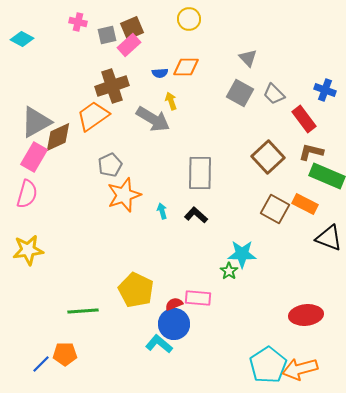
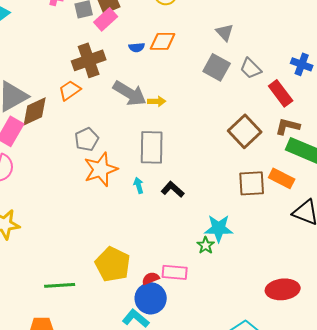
yellow arrow: (171, 101) -> (157, 101), moved, turned 108
orange trapezoid: (93, 116) -> (70, 90), size x0.7
gray rectangle: (200, 173) -> (152, 147), moved
brown square: (275, 209) -> (252, 183), turned -32

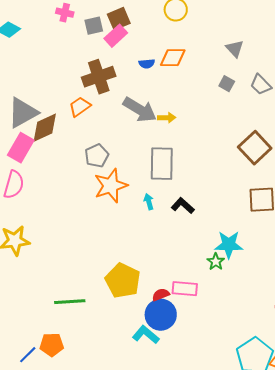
gray square: (217, 67) -> (227, 84), size x0.6

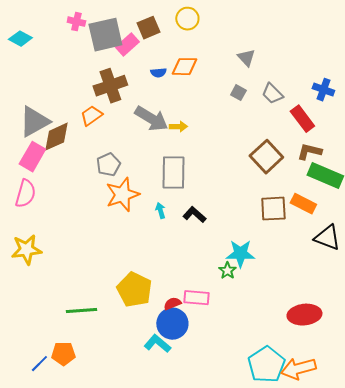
brown square: (119, 19) -> (148, 28), moved
gray square: (94, 26) -> (105, 35), size x1.8

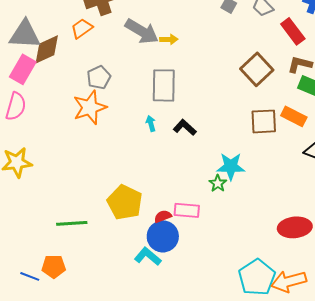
gray triangle: (34, 122) -> (25, 34), turned 32
orange star: (122, 195) -> (90, 107), moved
blue line: (39, 364) -> (30, 276), turned 66

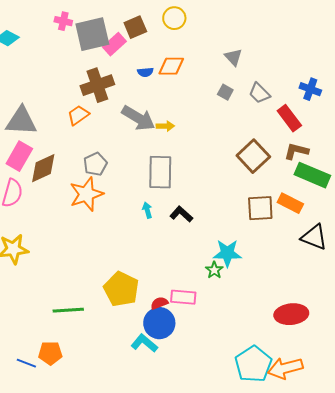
brown diamond: (47, 49) -> (43, 168), moved

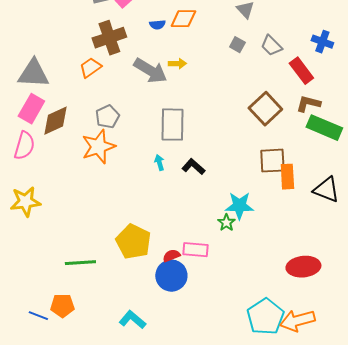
yellow arrow: (165, 126) -> (177, 64), moved
orange rectangle: (290, 203) -> (287, 177), moved, turned 60
cyan L-shape: (144, 343) -> (132, 320), moved

